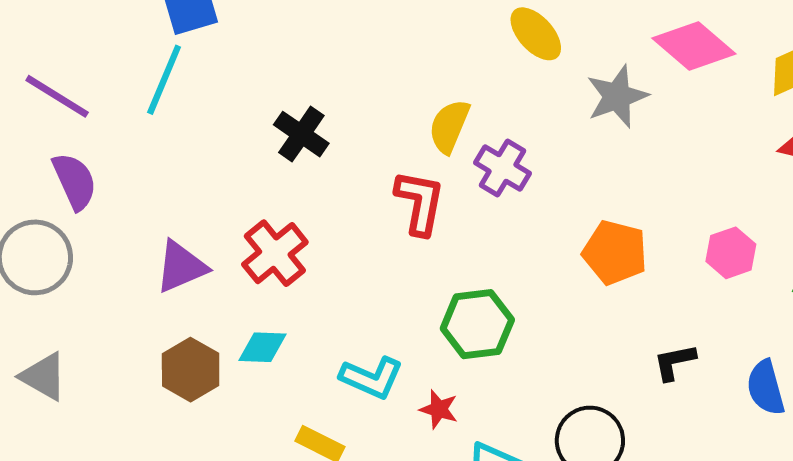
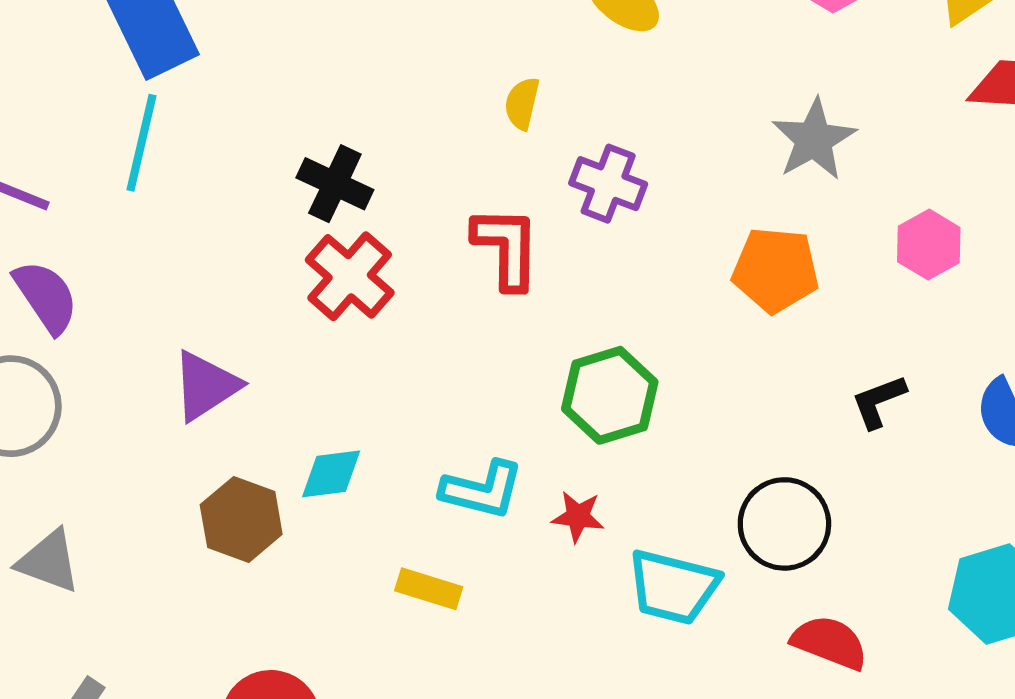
gray star: (617, 96) -> (814, 140), moved
yellow semicircle: (449, 126) -> (522, 103), moved, size x0.7
red cross: (275, 253) -> (350, 276), moved

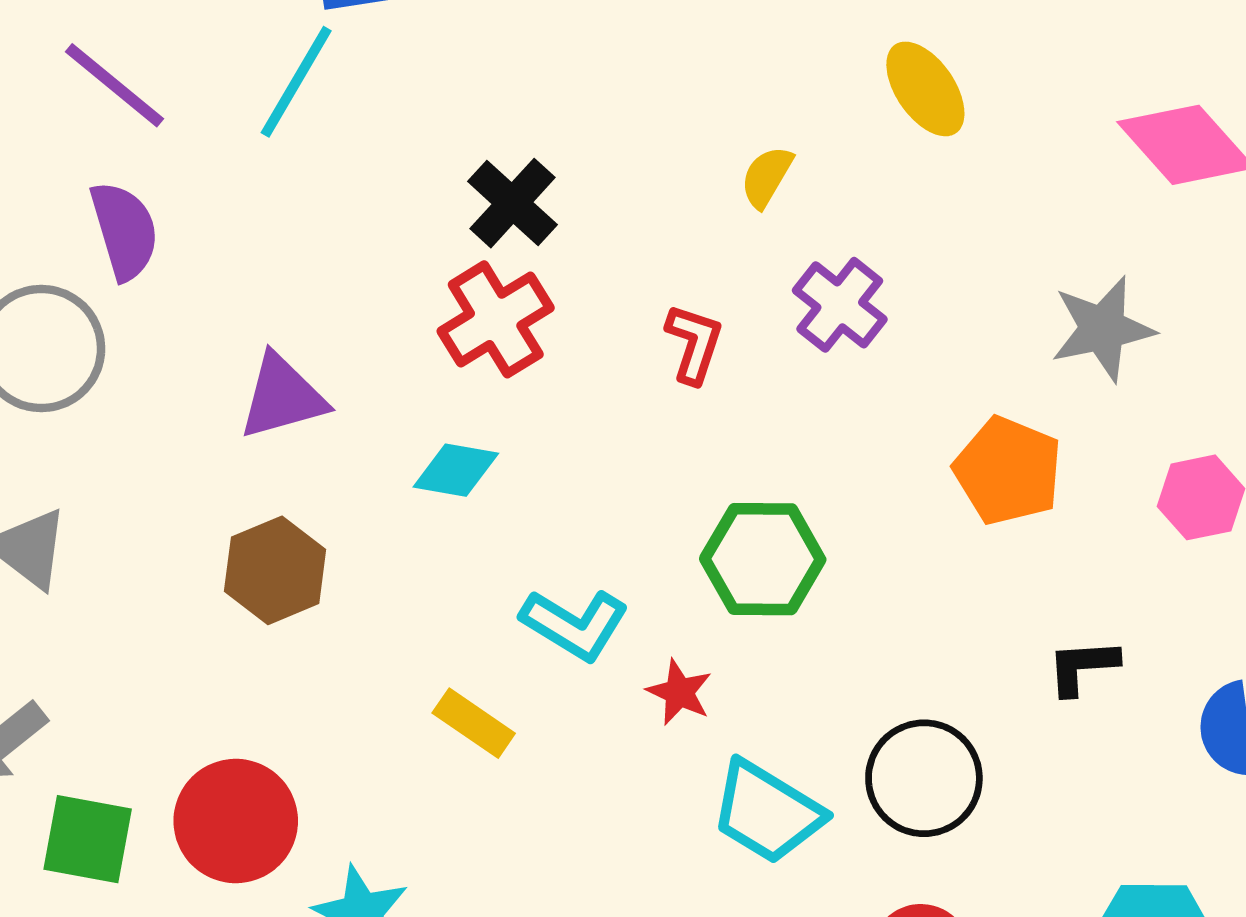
red L-shape: (506, 248) -> (694, 344), size x0.7
cyan diamond: (331, 474) -> (456, 470), moved

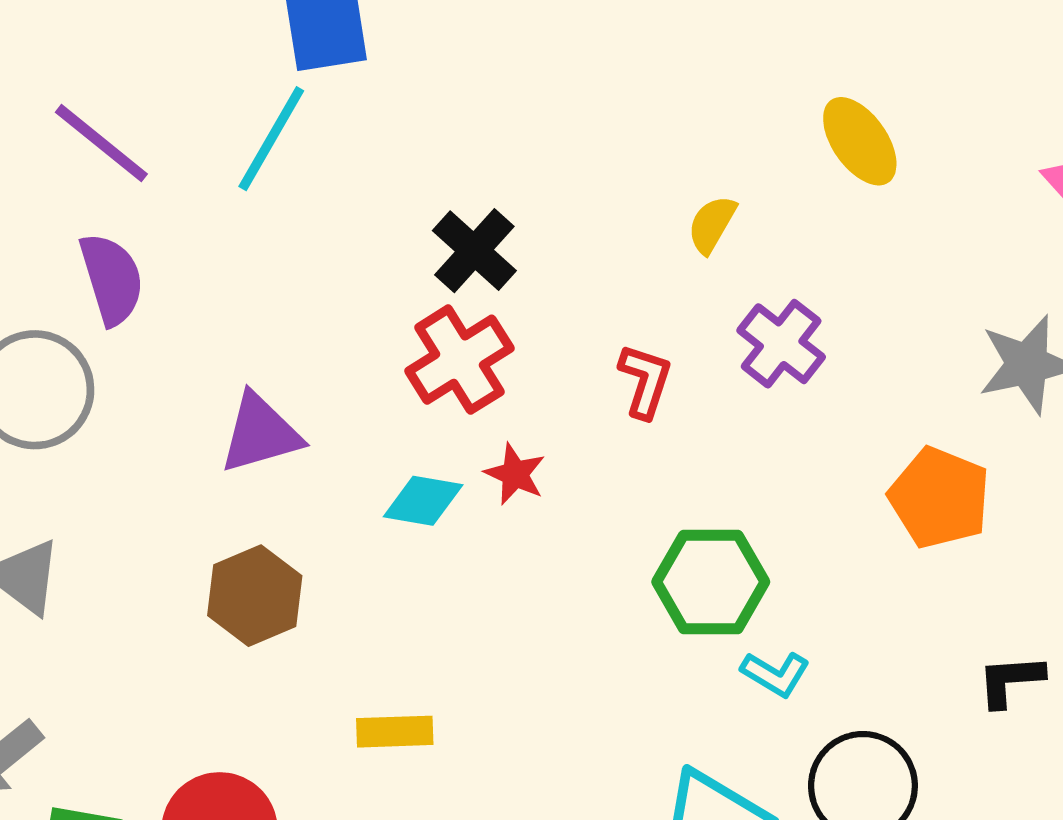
cyan L-shape: (575, 624) -> (775, 674), moved, size x0.7
red star: (679, 692) -> (515, 474), moved
yellow rectangle: (474, 723) -> (395, 732), moved, turned -36

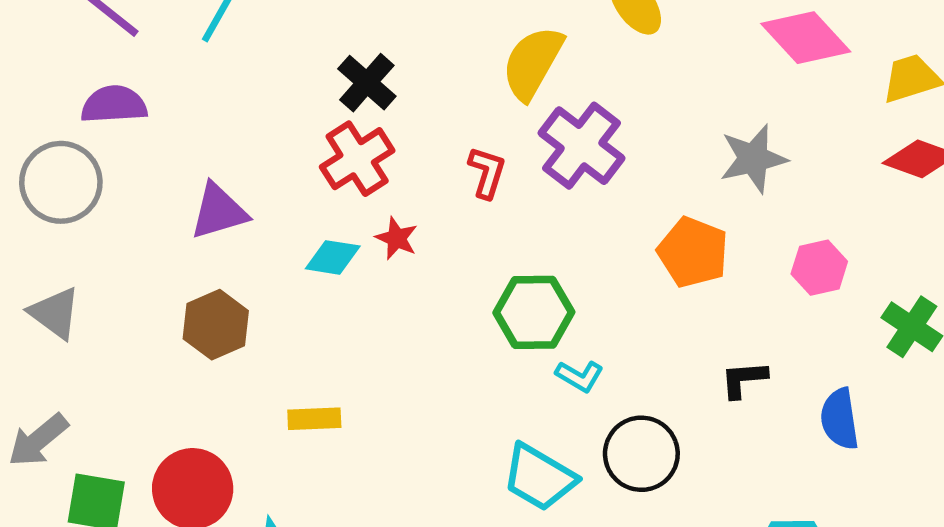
yellow semicircle: (712, 224) -> (532, 63), size x1.8
purple semicircle: (112, 279) -> (114, 105), turned -76
purple cross: (781, 344) -> (582, 146), size x1.4

